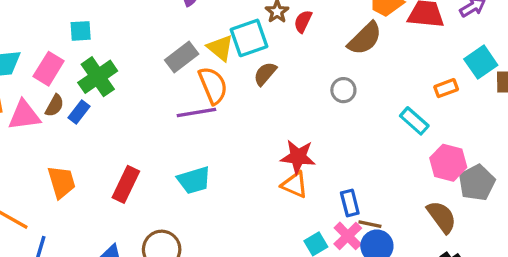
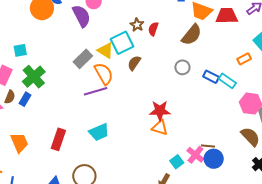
blue rectangle: (350, 203) -> (211, 77), moved, turned -42

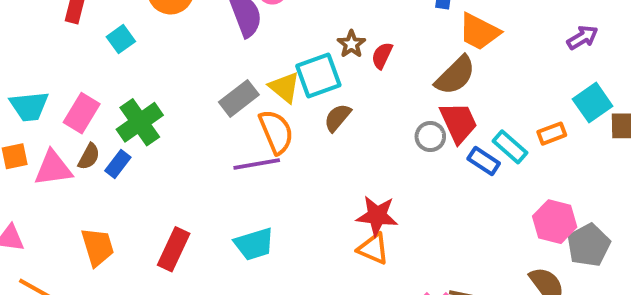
red trapezoid: (227, 16) -> (458, 122), moved, turned 60
cyan square: (20, 50) -> (121, 39), moved, turned -32
cyan rectangle: (227, 81) -> (510, 147), moved

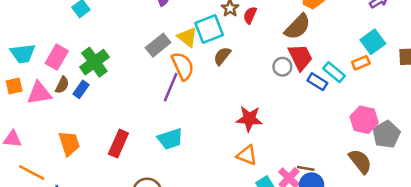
cyan square: (593, 103) -> (373, 42), moved
purple line: (257, 164) -> (171, 87), turned -56
orange triangle: (373, 249) -> (247, 155), moved

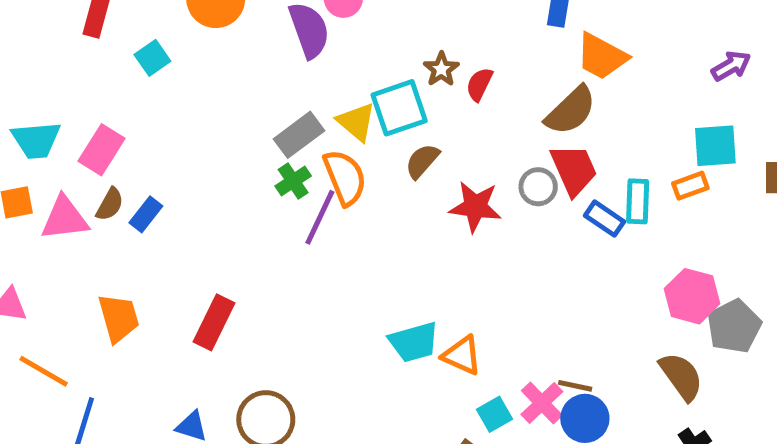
cyan square: (373, 42) -> (715, 146), turned 30
green cross: (94, 62) -> (293, 181), moved, size x0.6
cyan rectangle: (334, 72) -> (638, 201), turned 50
red star: (249, 119) -> (475, 207), moved
cyan trapezoid: (170, 139) -> (414, 342), moved

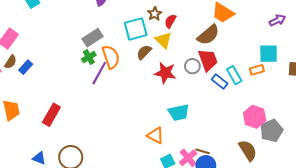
yellow triangle: (356, 122) -> (164, 40), moved
cyan rectangle: (638, 201) -> (234, 75), turned -36
cyan trapezoid: (414, 342) -> (179, 112), moved

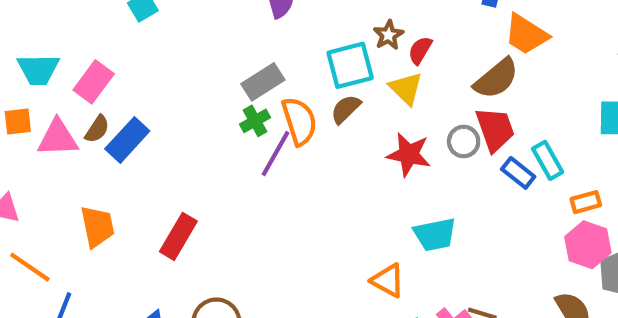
brown semicircle: (144, 52) -> (346, 109), moved
blue rectangle: (26, 67) -> (127, 140), size x1.5
orange rectangle: (257, 70) -> (586, 202), moved

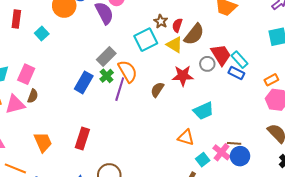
brown semicircle: (496, 79) -> (194, 34), moved
brown semicircle: (346, 109) -> (157, 90), moved
blue rectangle: (127, 140) -> (84, 82), moved
cyan rectangle: (548, 160) -> (240, 60), moved

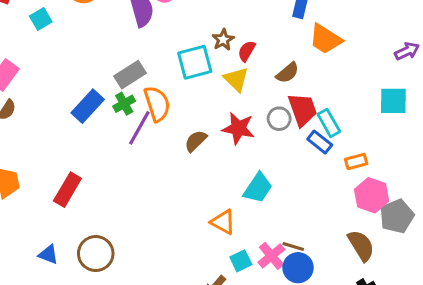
brown semicircle: (194, 34) -> (287, 73), moved, size x0.7
orange rectangle: (271, 80) -> (356, 161), moved
cyan trapezoid: (203, 111) -> (258, 188), turned -45

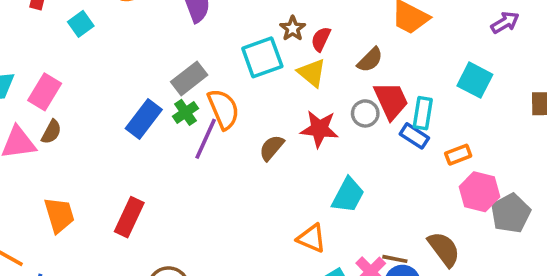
cyan square: (393, 101) -> (475, 80), moved, turned 32
cyan rectangle: (329, 123) -> (423, 113), turned 44
brown semicircle: (361, 246) -> (444, 249), moved

